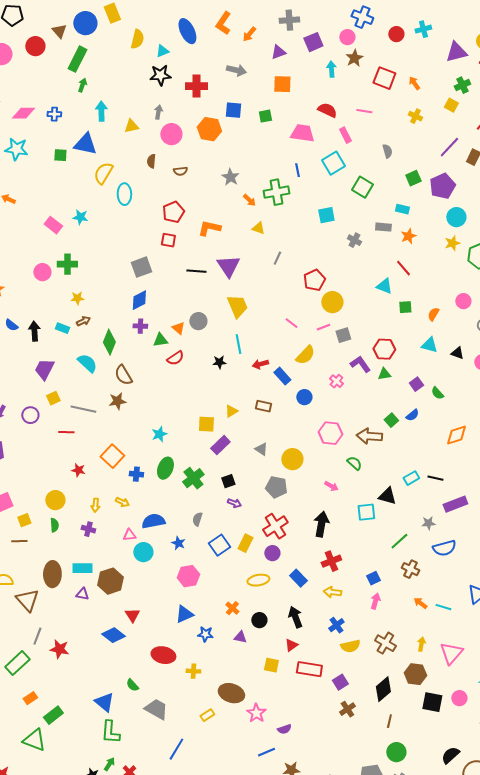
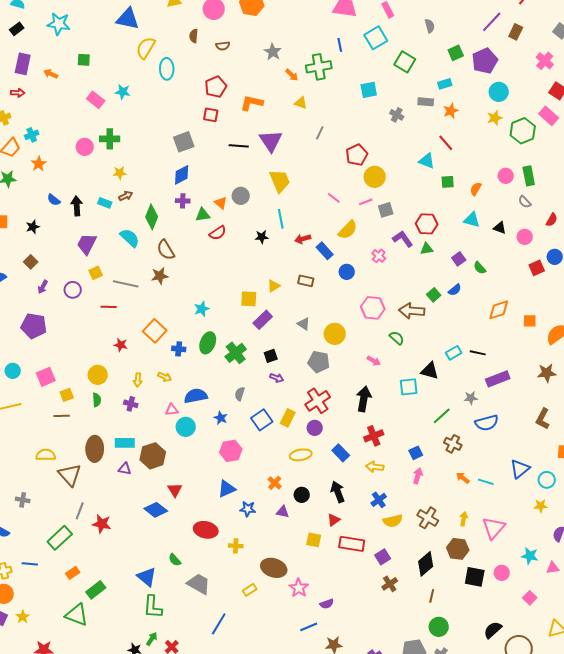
green square: (60, 155) -> (84, 60), moved
cyan rectangle: (402, 209) -> (445, 84), turned -32

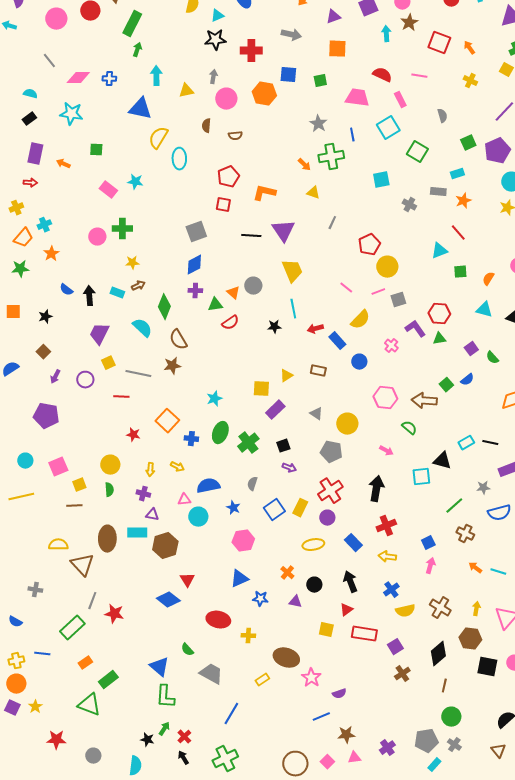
gray star: (273, 52) -> (318, 124), moved
cyan triangle: (427, 161) -> (439, 251), turned -42
purple triangle: (125, 469) -> (152, 515), moved

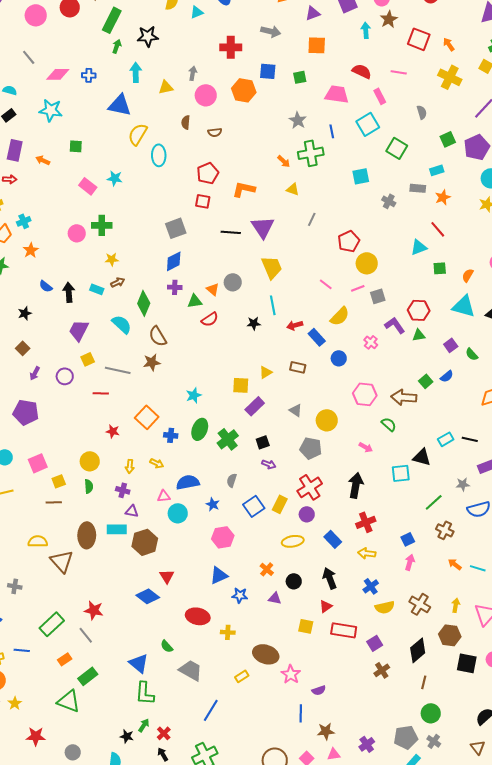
black star: (215, 40) -> (148, 36), moved
yellow cross: (470, 81) -> (450, 77), size x1.6
cyan triangle: (484, 310) -> (464, 306), size x1.4
gray line: (92, 601) -> (86, 635), moved, turned -60
blue line: (321, 717) -> (301, 713), turned -66

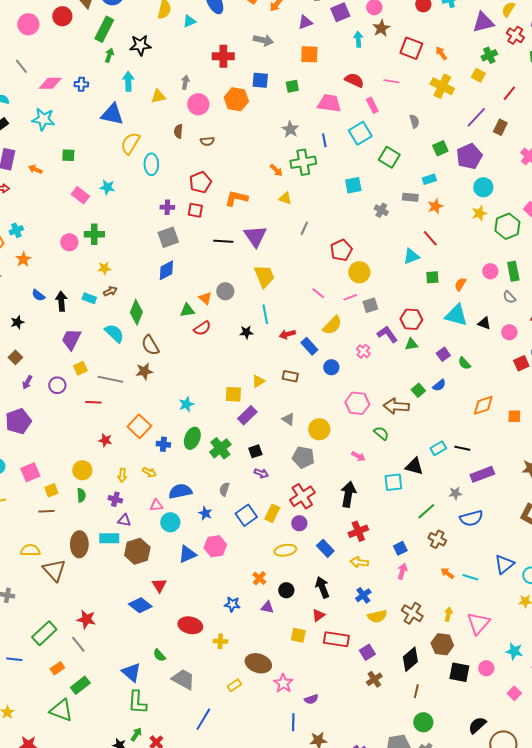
purple cross: (175, 287) -> (167, 207), moved
purple pentagon: (26, 412) -> (18, 421), turned -30
blue triangle: (219, 575) -> (187, 554), moved

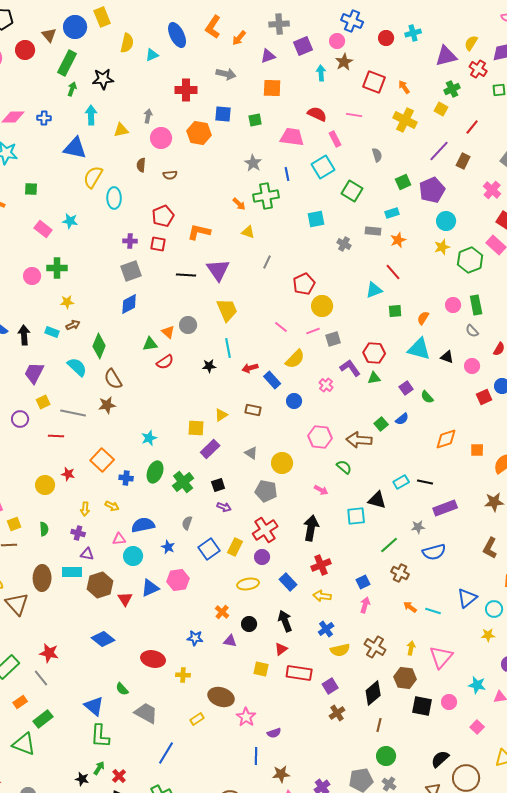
yellow circle: (82, 470) -> (45, 485), moved
red triangle: (159, 585) -> (125, 599), moved

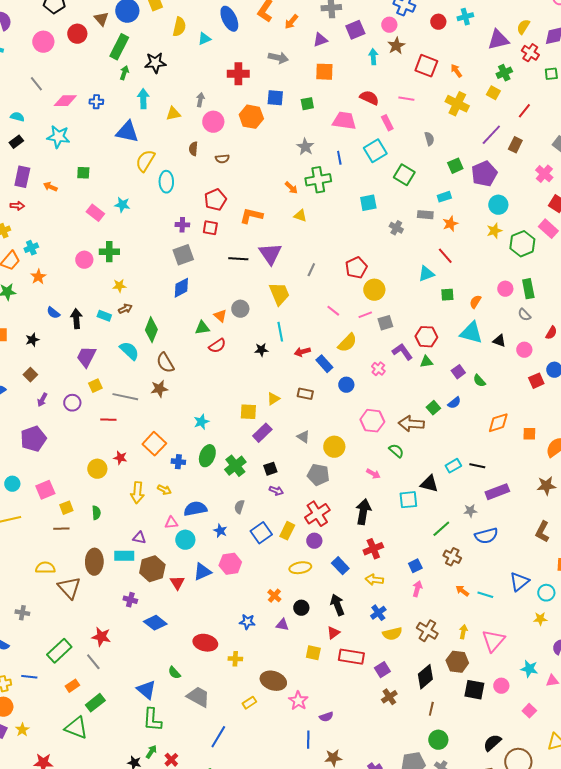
gray line: (267, 262) -> (311, 270), moved
yellow arrow: (85, 509) -> (137, 493), size x1.5
purple cross: (78, 533) -> (130, 600), moved

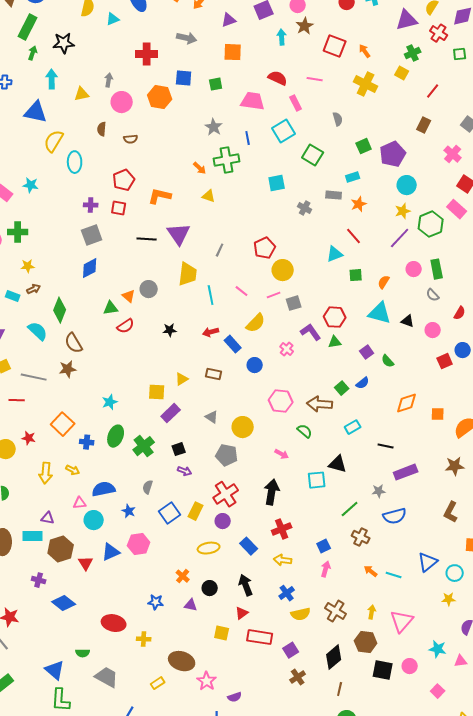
purple line: (491, 135) -> (400, 238), moved
yellow trapezoid: (279, 294) -> (188, 274), turned 30
cyan line: (280, 332) -> (211, 295), moved
cyan rectangle: (453, 466) -> (353, 427), moved
green semicircle: (174, 673) -> (83, 653), turned -48

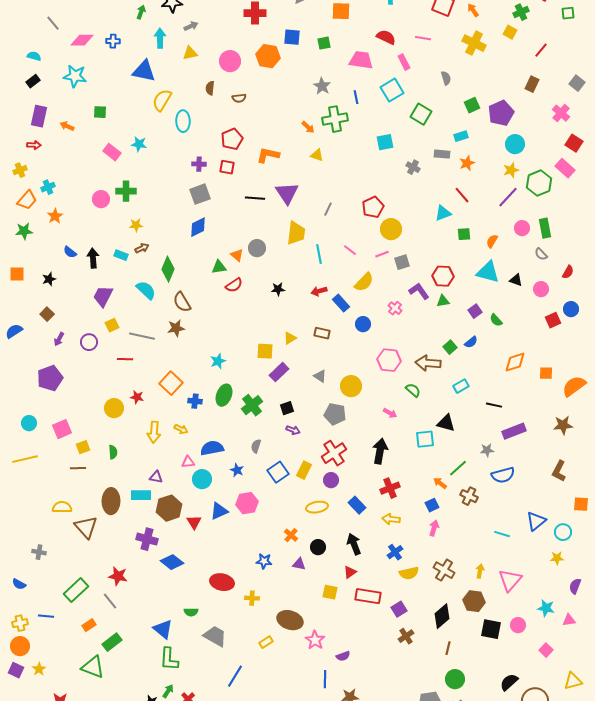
gray arrow: (109, 80) -> (191, 26), moved, turned 56
orange arrow: (371, 571) -> (440, 483), moved
purple cross: (39, 580) -> (147, 539), size x1.5

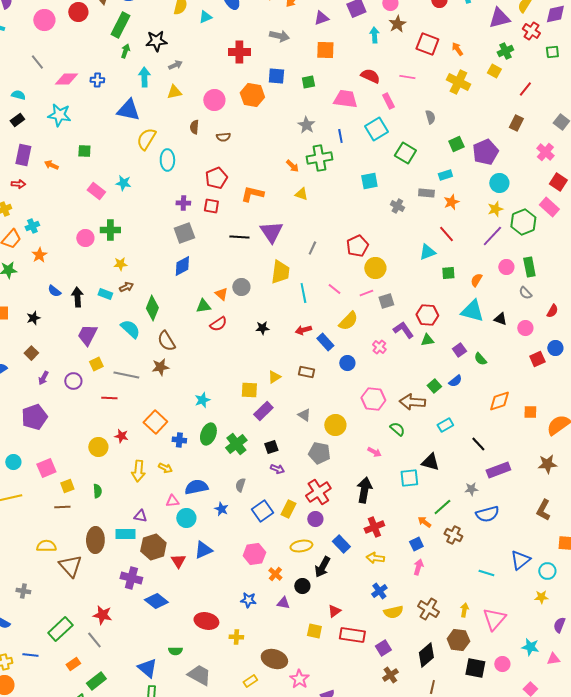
black line: (494, 405) -> (478, 444), turned 35
pink hexagon: (247, 503) -> (254, 554), moved
black arrow: (354, 544) -> (322, 567), moved, turned -130

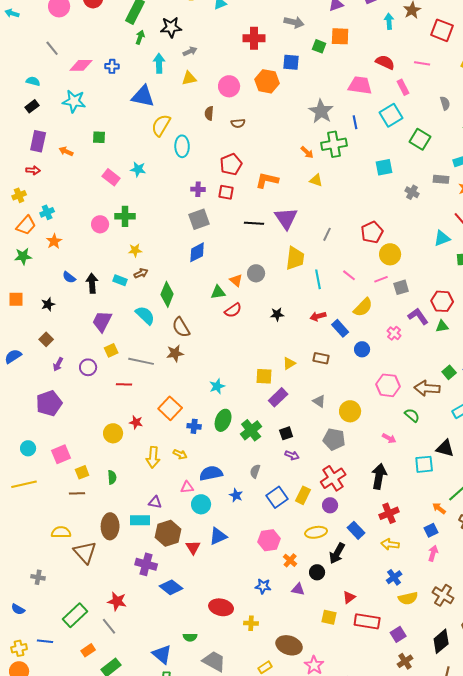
green square: (308, 82) -> (319, 46), moved, turned 32
gray star: (306, 125) -> (321, 111), size x1.4

